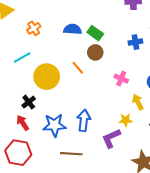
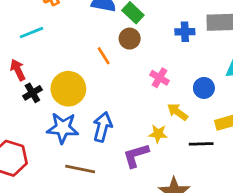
yellow circle: (47, 77) -> (68, 89), moved
yellow arrow: (138, 102) -> (177, 112), turned -35
red arrow: (23, 123) -> (18, 70), moved

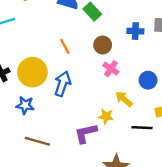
brown circle: (130, 39) -> (103, 45), moved
blue arrow: (102, 127) -> (63, 84), moved
blue star: (63, 128) -> (25, 105), size x0.7

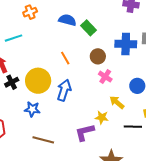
blue cross: (135, 31) -> (126, 44), size x1.5

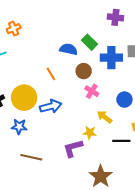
blue semicircle: (67, 20) -> (69, 49), moved
green rectangle: (89, 28) -> (90, 42), moved
blue arrow: (64, 90) -> (51, 106), turned 60

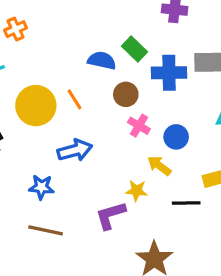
yellow circle: (24, 98) -> (36, 106), moved
blue circle: (124, 100) -> (176, 137), moved
blue star: (19, 127) -> (41, 187), moved

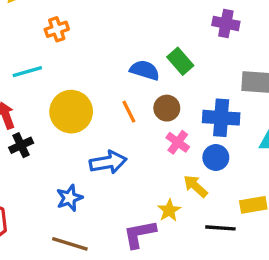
blue cross: (169, 73) -> (221, 118), moved
orange line: (75, 99) -> (129, 112), moved
blue star: (41, 187) -> (69, 198), turned -30
yellow star: (136, 191) -> (169, 210), turned 30

